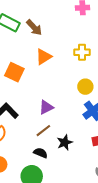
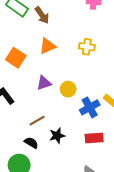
yellow circle: (85, 87) -> (68, 89), moved
purple triangle: (46, 107) -> (44, 83), moved

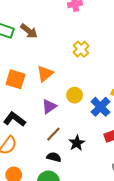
orange triangle: (47, 46) -> (45, 74), moved
yellow cross: (87, 47) -> (81, 49), turned -35
purple triangle: (44, 83) -> (49, 106), moved

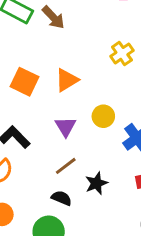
purple triangle: (49, 106) -> (66, 127), turned -35

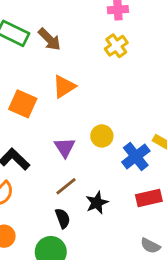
yellow cross: (122, 53) -> (116, 46), moved
orange triangle: (67, 80) -> (64, 87), moved
black semicircle: (62, 198) -> (63, 218), turned 48

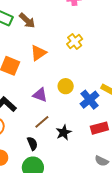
yellow cross: (116, 46) -> (75, 41), moved
purple triangle: (65, 147) -> (40, 95), turned -35
black semicircle: (63, 218) -> (32, 144), moved

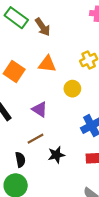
orange triangle: (38, 53) -> (47, 64), turned 30
yellow circle: (66, 86) -> (72, 89), moved

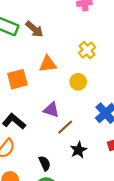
orange square: (14, 71) -> (17, 79), turned -35
brown line: (35, 139) -> (65, 127), moved

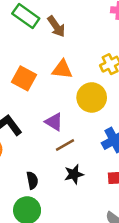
orange square: (17, 79) -> (24, 78), turned 30
yellow circle: (78, 82) -> (92, 97), size x1.5

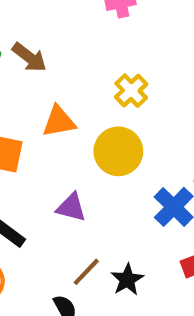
brown line: (65, 145) -> (86, 272), moved

